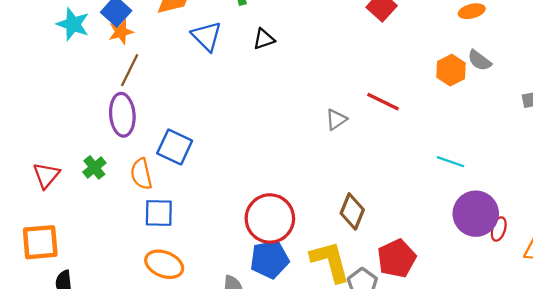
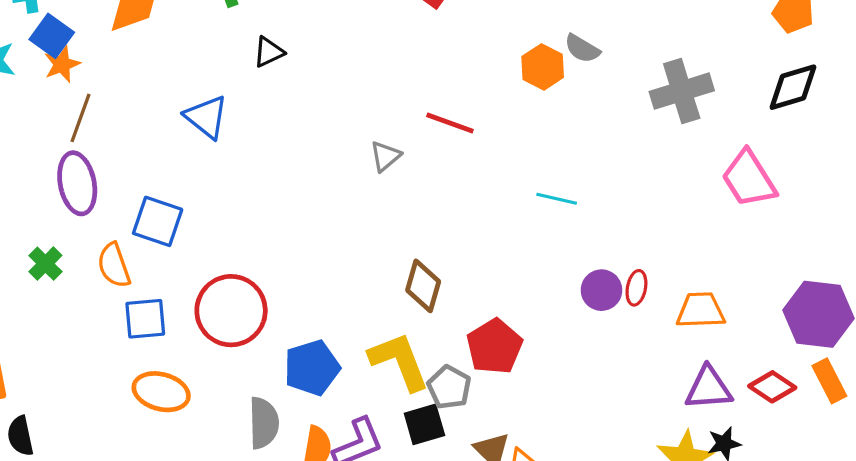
blue triangle: (207, 36) -> (206, 117), moved
purple circle: (476, 214) -> (601, 290), moved, size x0.6
red circle: (270, 218) -> (231, 311), moved

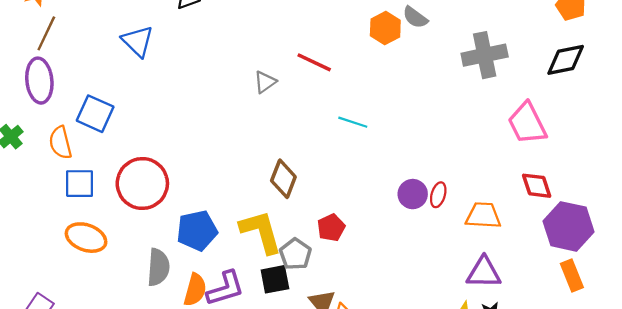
cyan line: (557, 199) -> (353, 122), moved
red pentagon: (494, 346) -> (331, 228), size x0.7
red diamond: (772, 387) -> (537, 186), moved, turned 32

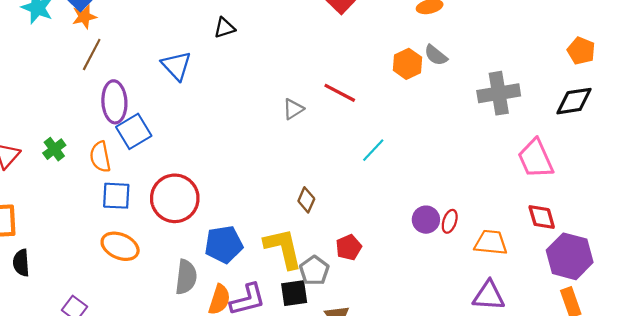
purple ellipse: (39, 81) -> (114, 102), moved
blue square: (95, 114) -> (134, 131), turned 32
cyan line: (353, 122) -> (373, 150), turned -68
brown diamond: (283, 179) -> (306, 200), size x0.7

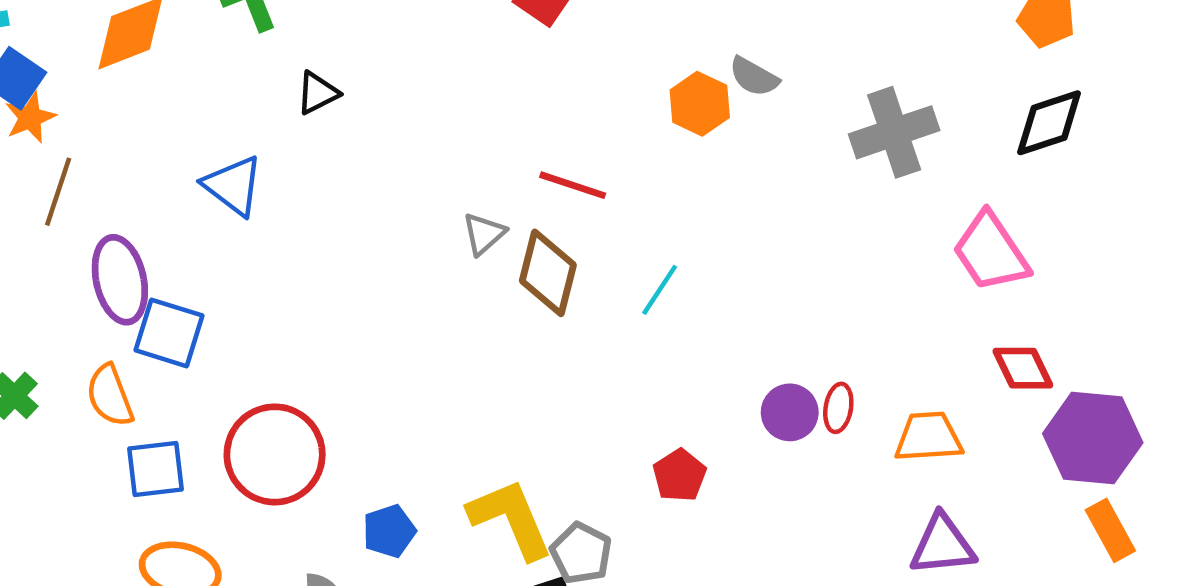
blue square: (134, 131) -> (169, 333), turned -32
brown diamond: (306, 200) -> (548, 273), moved, size x1.6
blue pentagon: (224, 244) -> (389, 531), size x0.7
red pentagon: (349, 247) -> (679, 475), moved

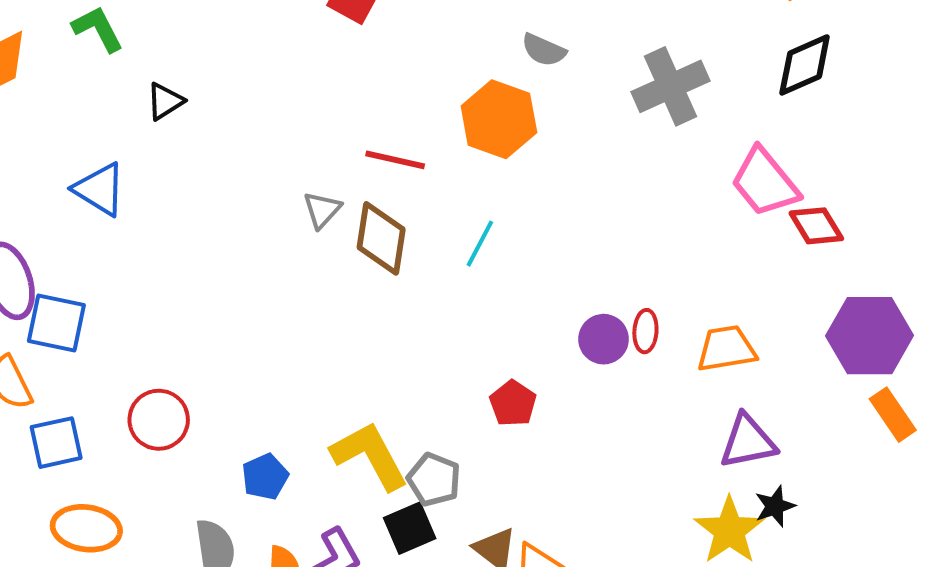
orange hexagon: (700, 104) -> (499, 119), moved, size x1.4
red diamond: (1023, 368) -> (816, 226), moved
red circle: (275, 454) -> (159, 420), size x0.7

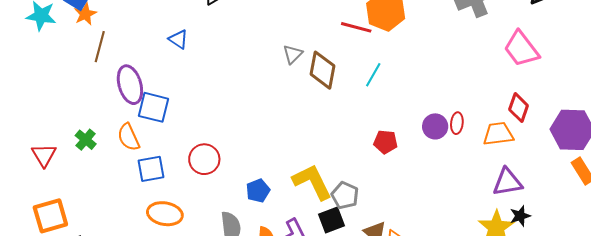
red line: (395, 160) -> (356, 27), moved
blue triangle: (100, 189) -> (178, 39), size x0.7
red diamond: (816, 226) -> (519, 107), moved, turned 48
red pentagon: (513, 403) -> (385, 142), moved, turned -30

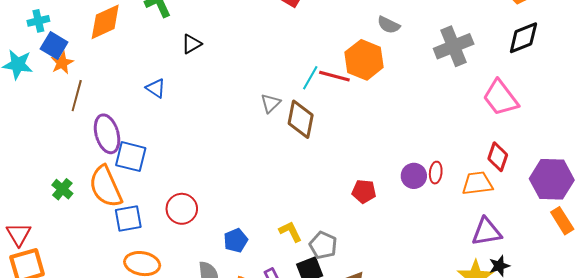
cyan line: (373, 75) -> (310, 78), moved
orange semicircle: (129, 137) -> (106, 187), size x1.5
red triangle: (44, 155) -> (19, 234), moved
yellow L-shape: (312, 182) -> (290, 232), size x0.6

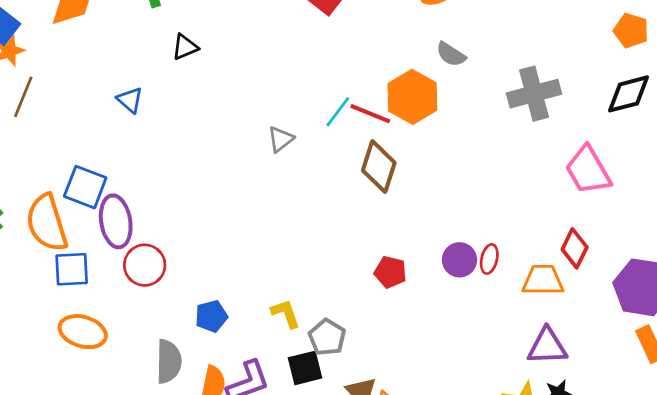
brown diamond: (301, 119) -> (379, 167), moved
purple ellipse: (107, 134) -> (116, 221), moved

